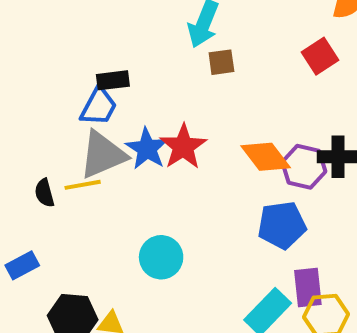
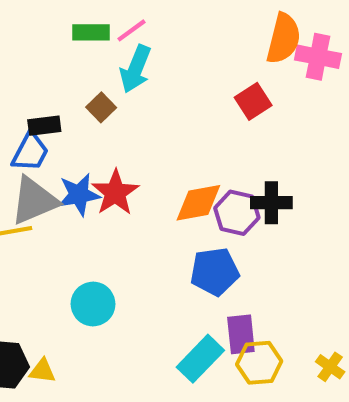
brown square: (221, 62) -> (101, 107), moved, turned -36
blue star: (147, 149) -> (79, 195), turned 30
orange diamond: (266, 157) -> (198, 203), turned -63

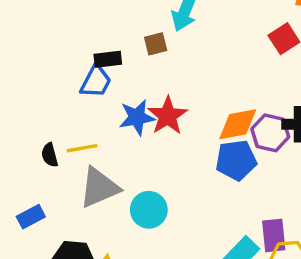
brown square: (101, 107) -> (156, 44), turned 30
gray triangle: (34, 201) -> (99, 188), moved
blue pentagon: (215, 272) -> (236, 160), moved

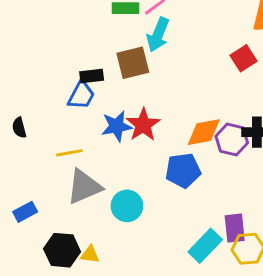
brown square: (156, 44) -> (133, 63), size x1.6
black semicircle: (50, 155) -> (19, 128), moved
blue pentagon: (236, 160) -> (183, 170), moved

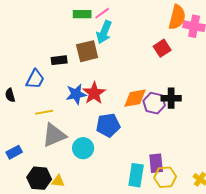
blue trapezoid: (81, 95) -> (35, 79), moved
blue pentagon: (183, 170) -> (108, 125), moved
cyan rectangle: (205, 246) -> (136, 175), turned -35

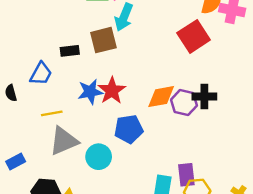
red square: (162, 48) -> (194, 36), size x1.5

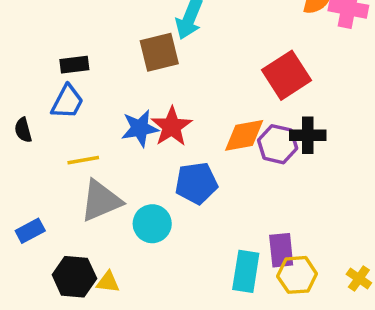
red square: (194, 36) -> (286, 75), moved
black rectangle: (70, 51) -> (74, 65), moved

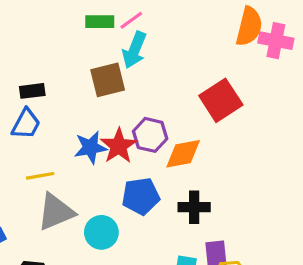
black cross: (308, 135) -> (194, 207), moved
purple hexagon: (278, 144) -> (150, 135), moved

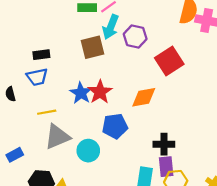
blue trapezoid: (26, 124) -> (37, 77), turned 50
purple hexagon: (150, 135) -> (135, 37), moved
blue star: (90, 147) -> (81, 93), turned -30
black cross: (194, 207) -> (164, 144), moved

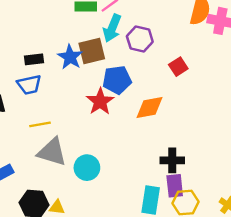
red square: (169, 61) -> (178, 67), size x0.6
blue star: (81, 93) -> (70, 57), moved
blue pentagon: (115, 126) -> (117, 80), moved
gray triangle: (57, 137) -> (52, 152), turned 40

